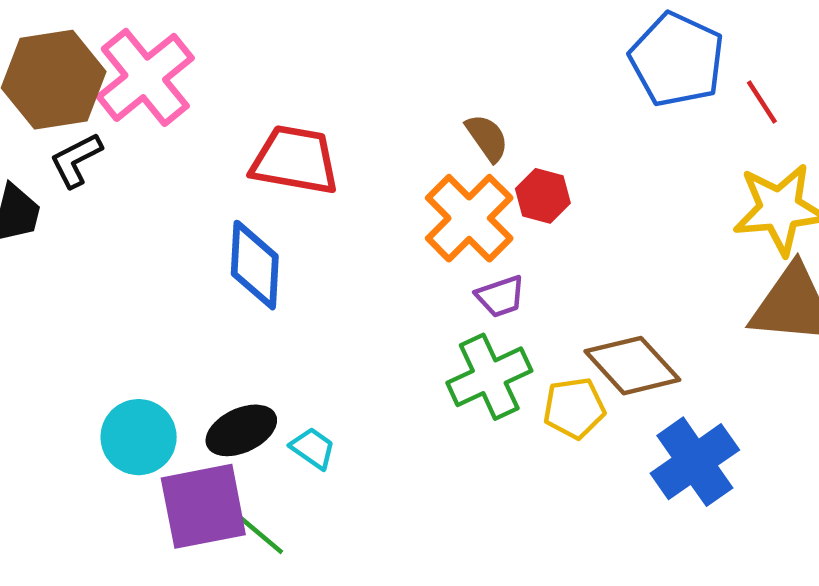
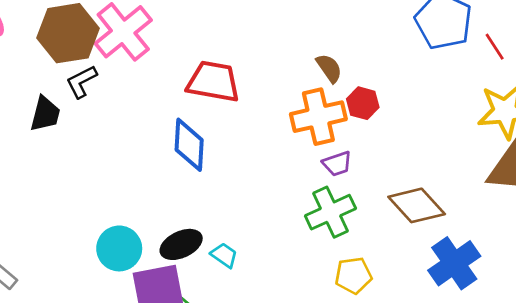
orange cross: (469, 218) -> (318, 117), turned 32
yellow pentagon: (574, 408) -> (353, 275), moved

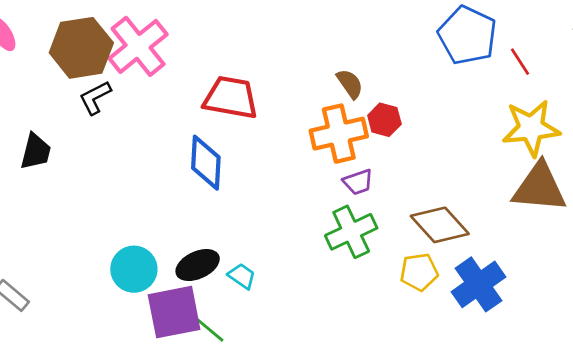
black trapezoid: (45, 114) -> (36, 152), moved
yellow pentagon: (353, 275) -> (419, 272), moved

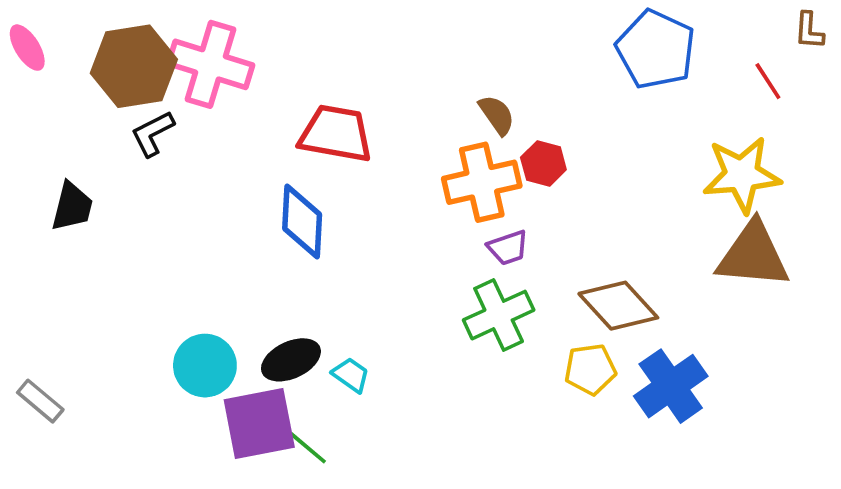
pink cross: (138, 46) -> (211, 64), turned -34
red line: (520, 62) -> (768, 81), moved

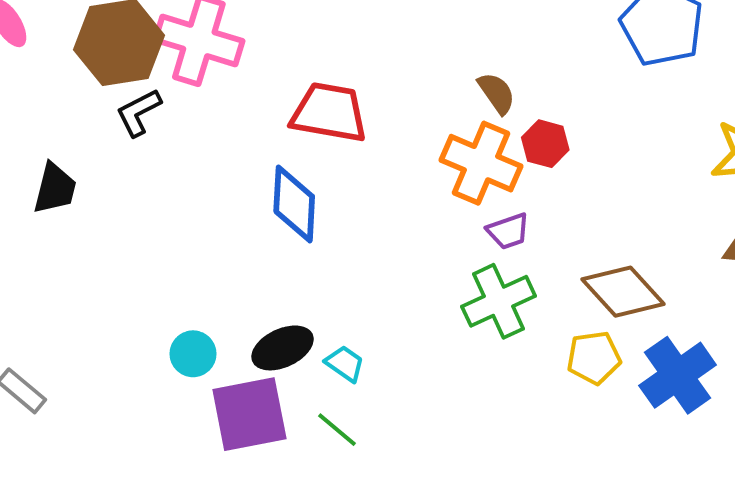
orange cross: (482, 182) -> (481, 163), turned 36
cyan circle: (205, 366) -> (193, 354), size x0.7
green line: (308, 448) -> (337, 430), moved

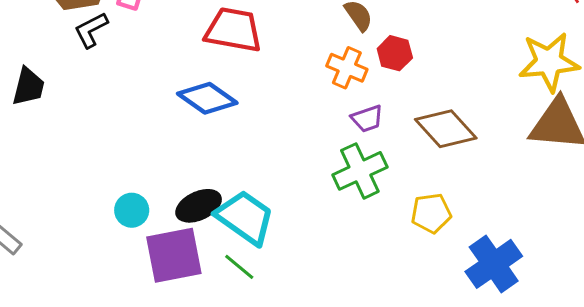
orange cross: (481, 163) -> (347, 68), size x0.7
blue diamond: (294, 204) -> (207, 98), turned -58
brown diamond: (623, 292) -> (446, 129), moved
cyan trapezoid: (345, 364) -> (245, 217), size x2.0
blue cross: (678, 375) -> (494, 264), moved

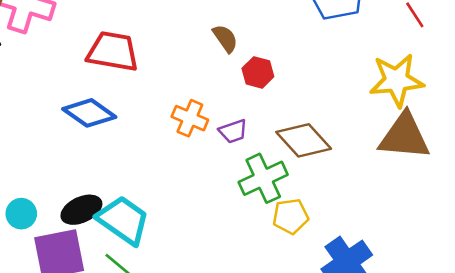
orange cross: (347, 68) -> (190, 118), moved
green cross: (360, 171) -> (263, 178), moved

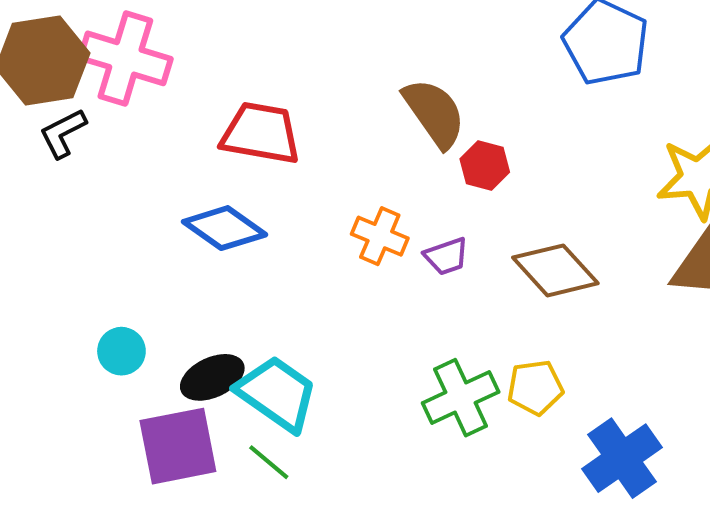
brown semicircle: (225, 38) -> (434, 113), size x1.6
green cross: (263, 178) -> (461, 398), moved
cyan circle: (21, 214) -> (121, 351), moved

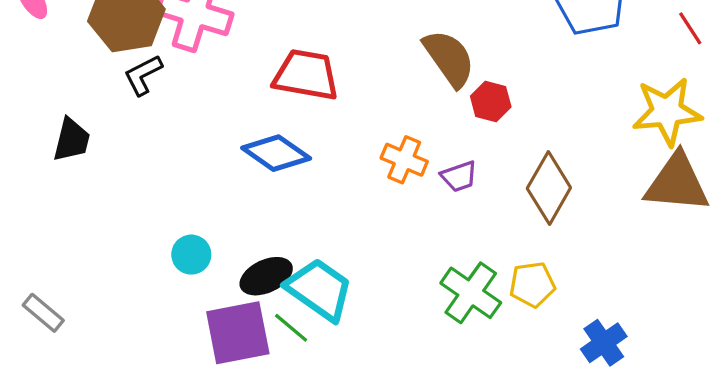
brown diamond: (555, 270) -> (549, 188), turned 72
green cross: (461, 398) -> (471, 293), turned -30
blue cross: (622, 458) -> (604, 343), size x0.7
green line: (269, 462) -> (291, 328), moved

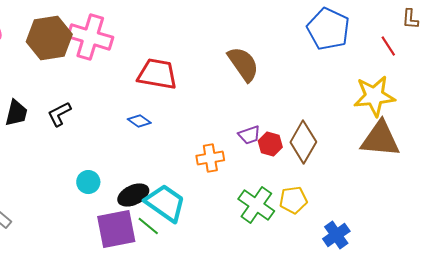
black L-shape: (143, 75) -> (59, 114), moved
red hexagon: (491, 102) -> (270, 144), moved
blue diamond: (276, 153) -> (139, 121), size x0.6
orange cross: (404, 160) -> (210, 158), moved, turned -32

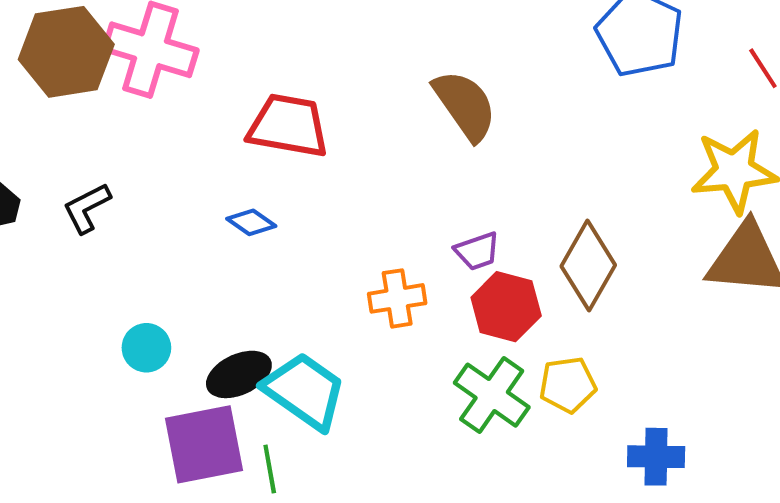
red hexagon: (270, 144) -> (506, 307), moved, size x1.4
green line: (148, 226) -> (270, 469), moved, turned 40
blue cross: (336, 235) -> (656, 457), turned 36

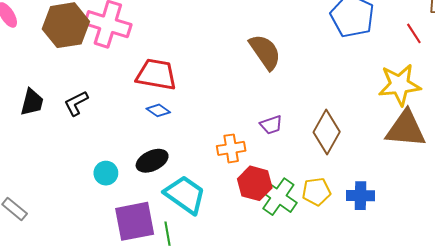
red trapezoid: (288, 126) -> (156, 75), moved
red hexagon: (506, 307) -> (255, 183), moved
black ellipse: (239, 374) -> (152, 161), moved
blue cross: (656, 457) -> (361, 196), moved

